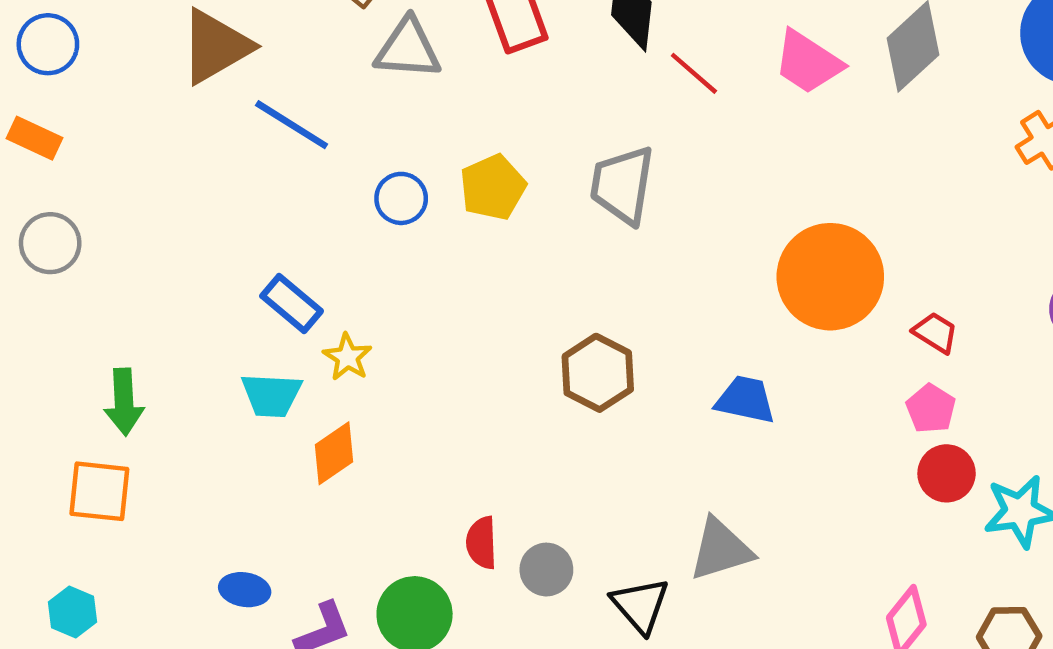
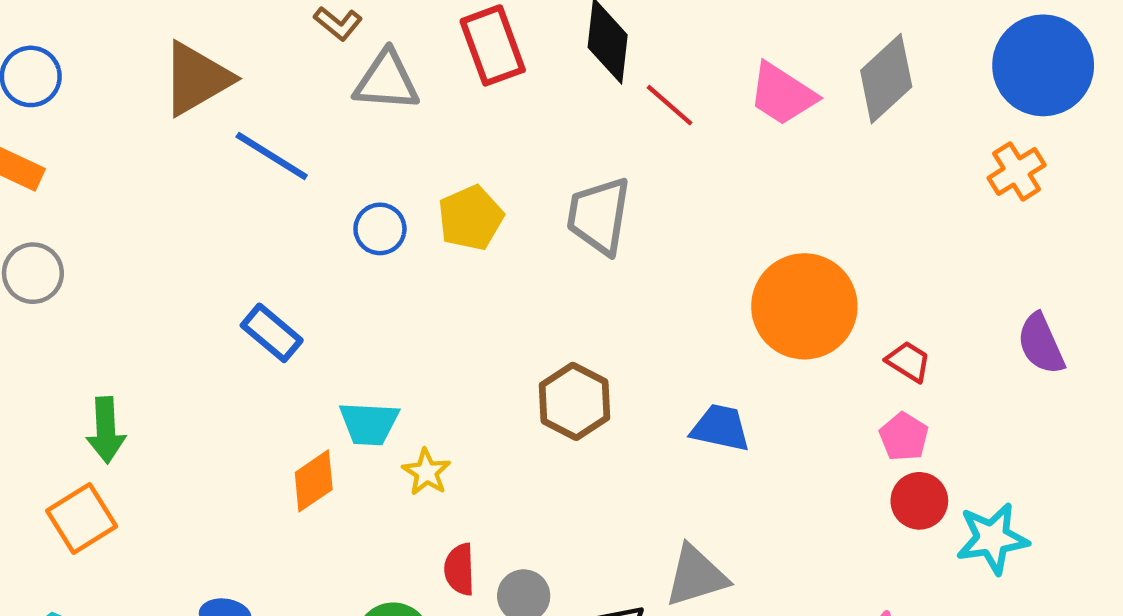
yellow star: (347, 357) -> (426, 472), moved
cyan trapezoid: (271, 395) -> (369, 423), moved
orange square: (99, 491) -> (82, 519), turned -38

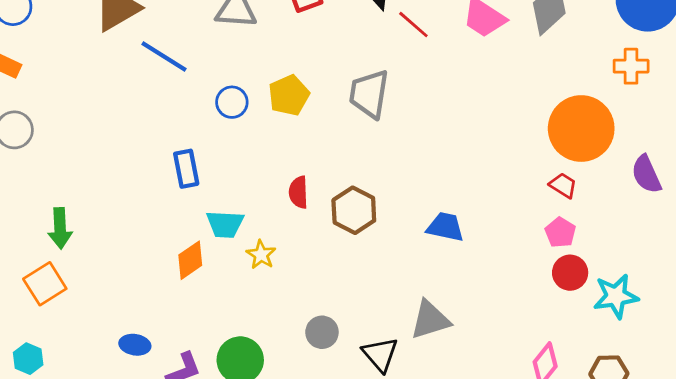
orange cross: (1017, 171) -> (631, 66), turned 32
orange circle: (804, 306) -> (581, 129), moved
blue rectangle: (272, 333) -> (186, 169), moved, turned 39
red semicircle: (460, 569) -> (298, 192), moved

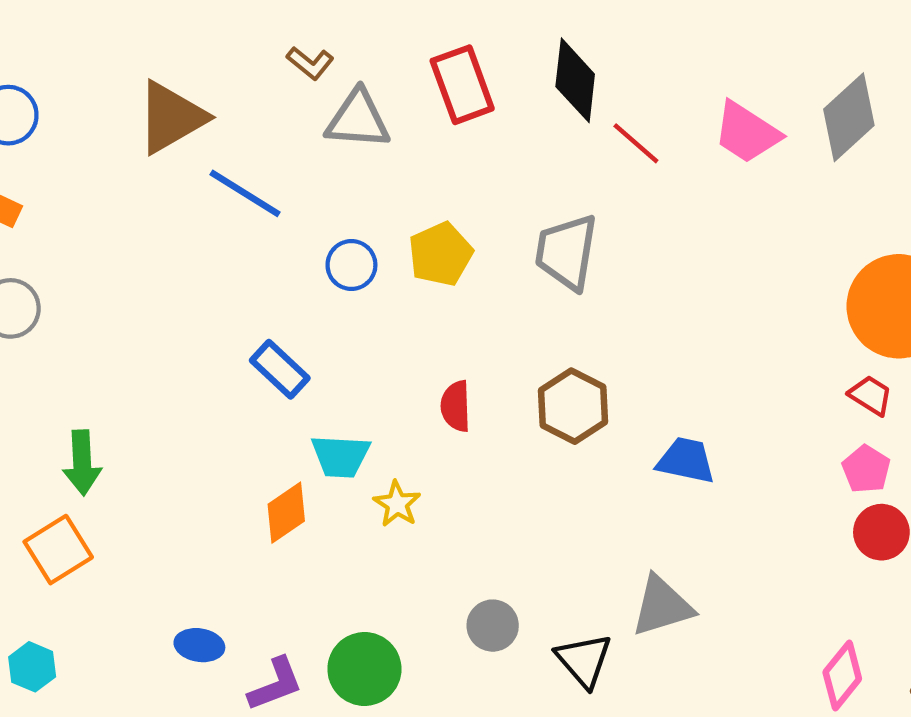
blue rectangle: (186, 169) -> (280, 369), turned -36
brown hexagon: (354, 210) -> (573, 406), moved

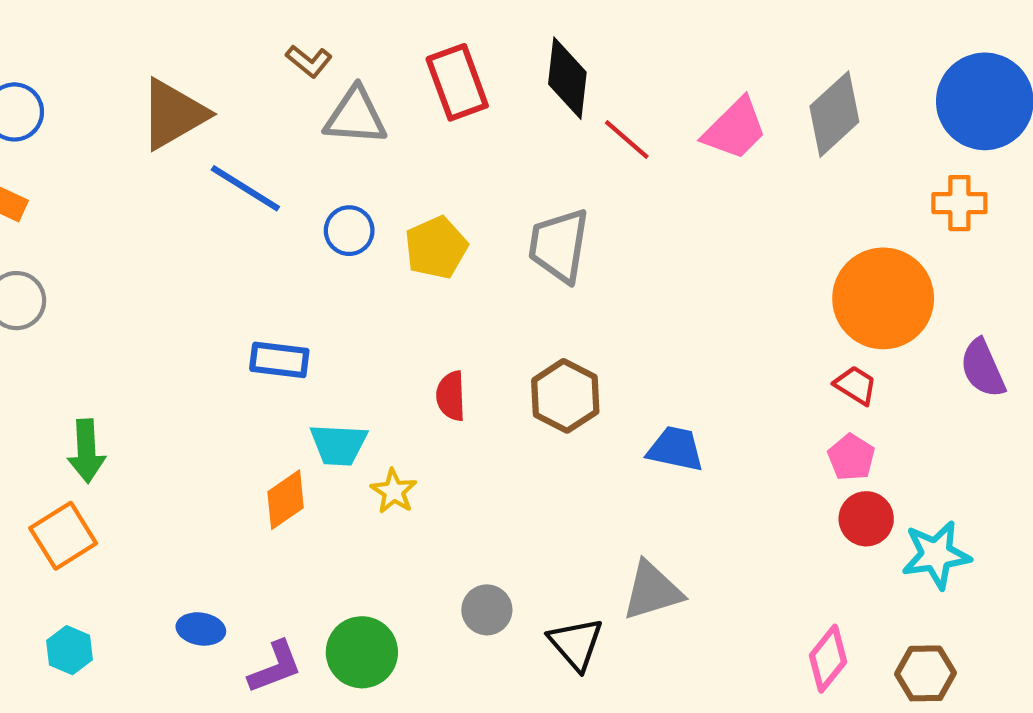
pink trapezoid: (747, 132) -> (735, 129), turned -78
blue circle: (351, 265) -> (349, 231), moved
blue rectangle: (280, 369) -> (279, 360), turned -36
cyan hexagon: (32, 667) -> (69, 650), moved

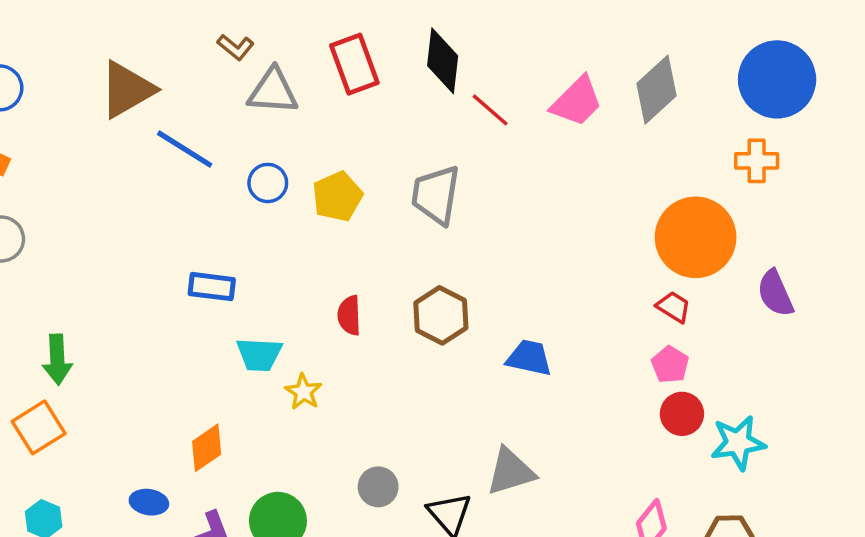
orange diamond: (286, 500) -> (207, 448), moved

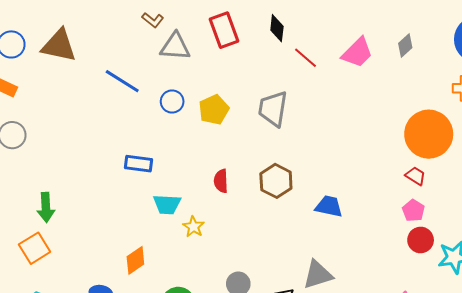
black diamond: (443, 61) -> (277, 28), size x0.7
brown triangle: (127, 90) -> (59, 46), moved, turned 42
gray diamond: (657, 90) -> (405, 46), size x0.6

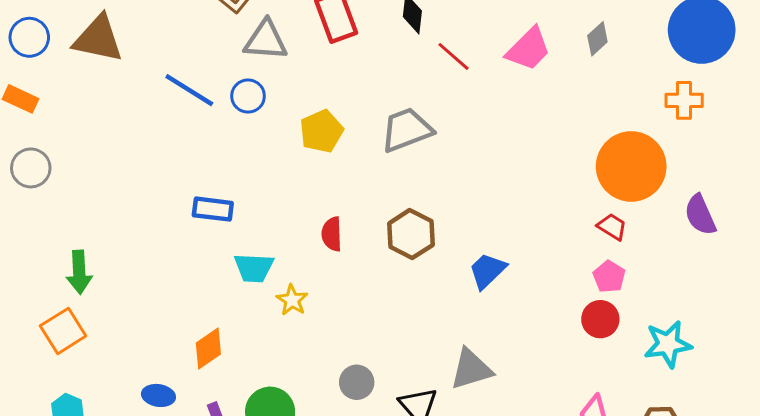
blue circle: (172, 102) -> (248, 96), moved
gray trapezoid: (273, 109) -> (407, 130), turned 60
blue trapezoid: (329, 206) -> (487, 271), turned -56
red circle: (421, 240) -> (600, 319), moved

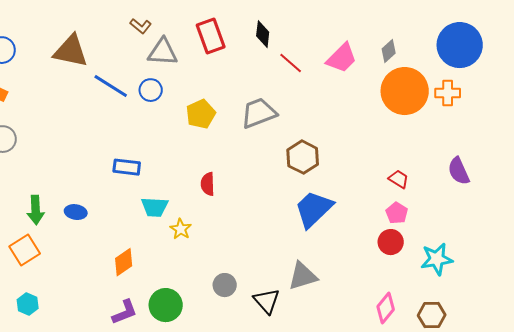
brown triangle: (98, 39) -> (71, 51), moved
orange circle: (631, 166) -> (405, 91), moved
brown hexagon: (411, 234) -> (303, 157), moved
blue trapezoid: (487, 271) -> (314, 209), size x1.5
blue ellipse: (158, 395) -> (76, 212), moved

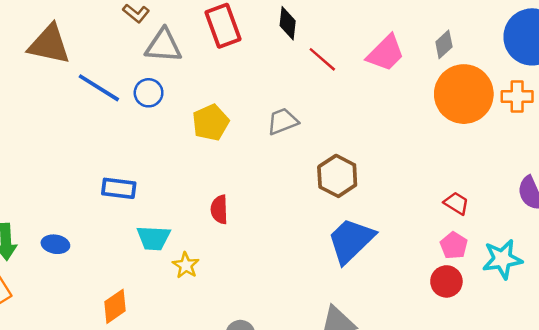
gray trapezoid: (259, 113) -> (283, 121), size x0.7
cyan star: (437, 259) -> (502, 259), moved

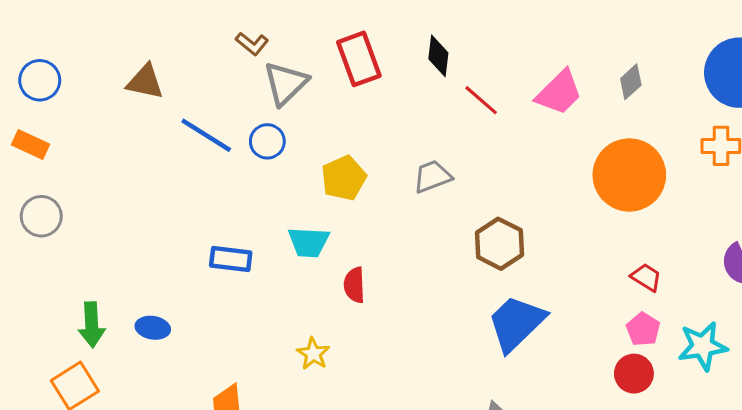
brown triangle: (49, 44) -> (145, 82), size x0.7
gray triangle: (163, 46) -> (286, 83), turned -48
orange circle: (464, 94) -> (629, 175), moved
cyan trapezoid: (154, 238) -> (309, 242), moved

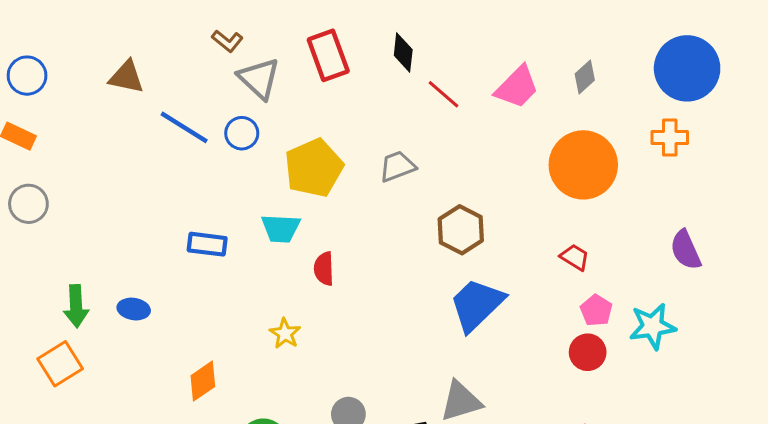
gray triangle: (286, 83) -> (259, 78), turned -33
yellow pentagon: (344, 178) -> (314, 168), size x1.4
red trapezoid: (646, 277) -> (575, 257), moved

